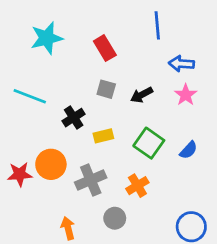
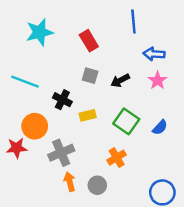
black cross: (74, 118) -> (62, 100), turned -30
orange circle: (51, 164) -> (35, 126), moved
gray cross: (91, 180) -> (61, 153), moved
orange arrow: (68, 228) -> (70, 182), moved

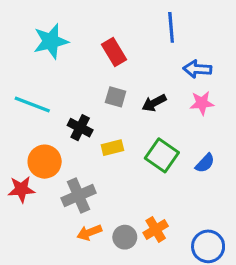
pink star: (158, 80) -> (202, 103), turned 30
orange cross: (117, 158) -> (156, 229), moved
orange arrow: (70, 182) -> (89, 233), turned -96

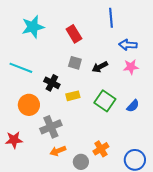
red star: (21, 189) -> (14, 140), moved
gray circle: (125, 237) -> (81, 162), moved

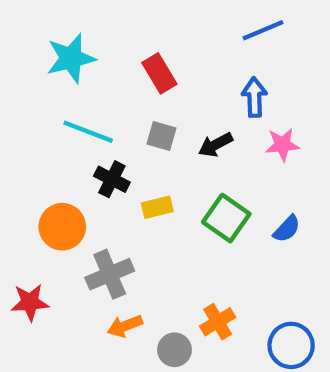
blue line: (111, 18) -> (263, 30), moved, turned 72
blue arrow: (128, 45) -> (254, 97), moved, turned 84
cyan line: (21, 68) -> (88, 132), moved

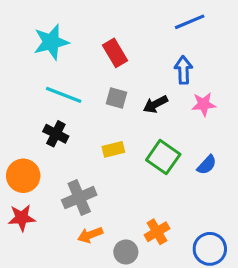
black cross: (112, 179) -> (56, 134), moved
orange circle: (62, 227) -> (23, 176), moved

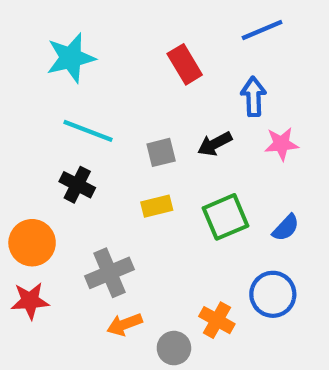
red rectangle: (115, 53) -> (185, 64), moved
gray square: (117, 98) -> (161, 152), moved, turned -30
green square: (163, 157) -> (226, 217), turned 32
orange cross: (157, 232) -> (217, 320), turned -30
blue circle: (210, 249) -> (273, 294), moved

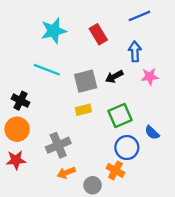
cyan star: (71, 58) -> (54, 31), moved
gray square: (161, 152) -> (86, 81), size x1.5
black cross: (77, 185) -> (20, 101), moved
blue semicircle: (286, 228) -> (152, 133), moved, turned 91
blue circle: (273, 294) -> (127, 148), moved

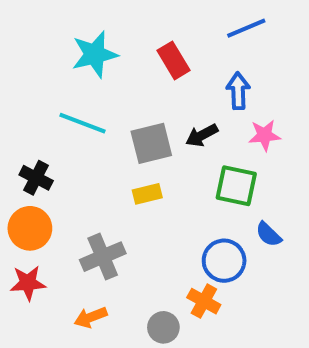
green square: (120, 115) -> (236, 186), moved, turned 35
orange arrow: (66, 173) -> (91, 317), moved

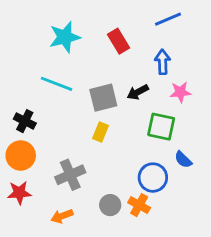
yellow rectangle: (147, 194) -> (101, 132), turned -54
gray circle: (163, 327) -> (110, 205), moved

